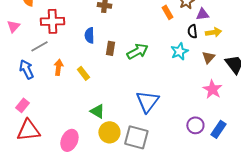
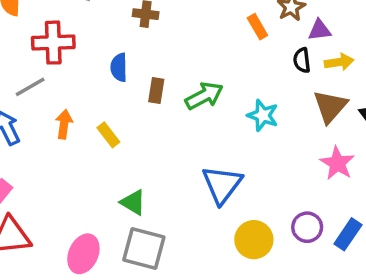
cyan star: (179, 51) -> (263, 115), moved, turned -30
brown triangle: (208, 57) -> (330, 106), size x1.5
yellow circle: (109, 132) -> (254, 240), moved
gray square: (136, 137) -> (144, 248), moved

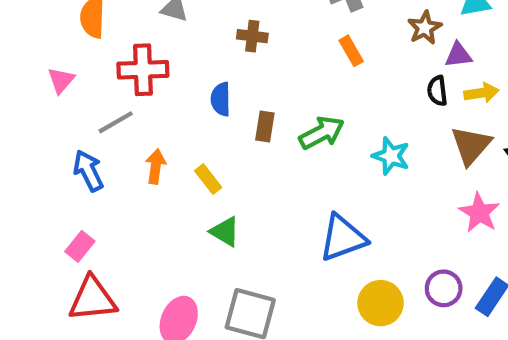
orange rectangle: (257, 27) -> (351, 51), moved
blue triangle: (222, 185) -> (343, 238), turned 33
green triangle: (133, 202) -> (225, 232), moved

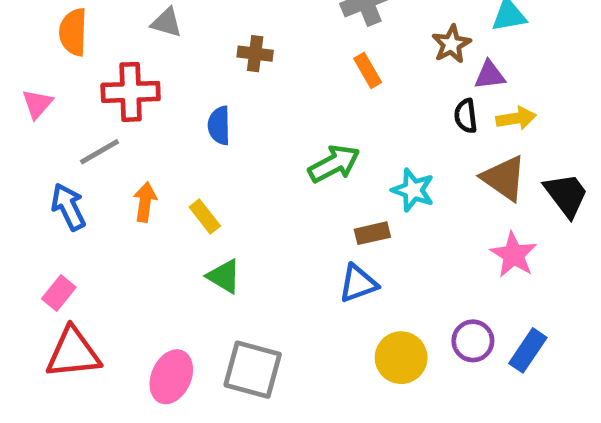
brown rectangle: (265, 127) -> (372, 233), moved, turned 68
brown triangle: (471, 145) -> (504, 178), turned -36
blue triangle: (343, 238) -> (358, 283), size x0.7

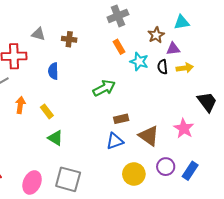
gray triangle: (167, 23) -> (38, 34), moved
brown triangle: (504, 178) -> (149, 136), moved
cyan star: (413, 190) -> (139, 62), moved

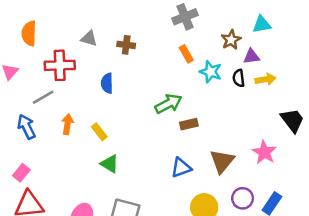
brown rectangle: (121, 119) -> (189, 124), moved
brown triangle: (149, 136) -> (222, 161), turned 35

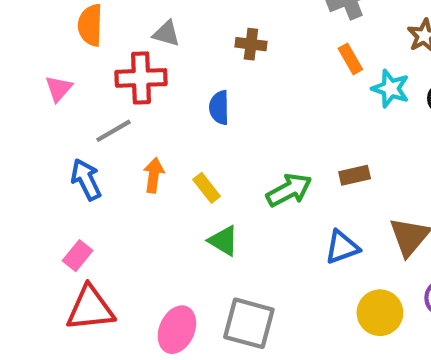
gray triangle: (89, 39) -> (166, 34), moved
green arrow: (168, 104) -> (289, 190), moved

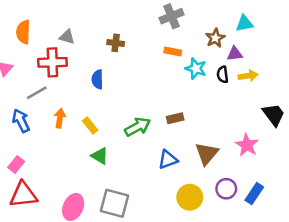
orange rectangle: (350, 59) -> (173, 51), turned -49

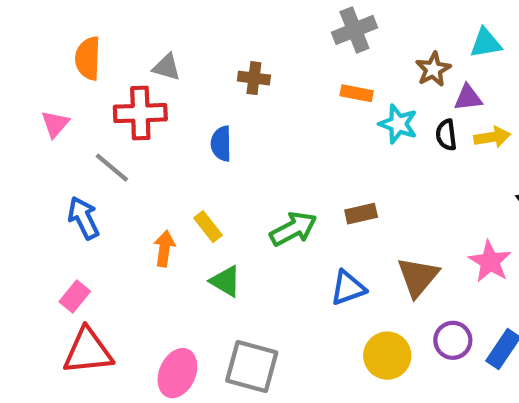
gray line: (37, 93) -> (112, 168), turned 70
orange arrow: (60, 118) -> (164, 249), moved

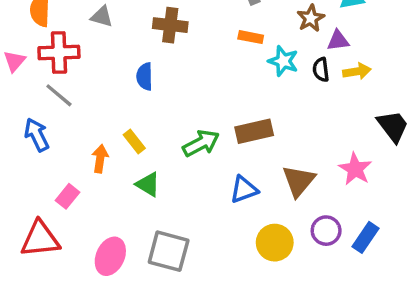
brown cross: (254, 78) -> (170, 25), size x1.4
red cross: (140, 113) -> (59, 52), moved
brown rectangle: (361, 214) -> (254, 131), size x1.5
pink rectangle: (75, 297) -> (68, 196), moved

